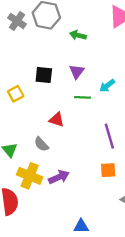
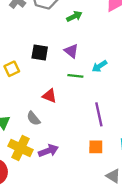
green arrow: (78, 35) -> (74, 16), turned 136
purple triangle: (77, 72) -> (71, 51), turned -32

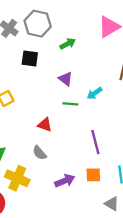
black square: (40, 52) -> (30, 58), moved
gray semicircle: (34, 118) -> (40, 153), moved
purple arrow: (48, 151) -> (65, 181), moved

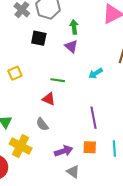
green arrow: (68, 44) -> (74, 27), turned -72
purple triangle: (66, 79) -> (71, 46), moved
green line: (70, 104) -> (58, 80), moved
gray triangle: (112, 204) -> (73, 172), moved

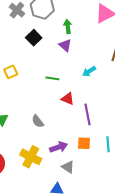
black square: (39, 38) -> (34, 38), turned 35
red triangle: (49, 99) -> (68, 99), moved
yellow cross: (21, 146) -> (31, 157), moved

